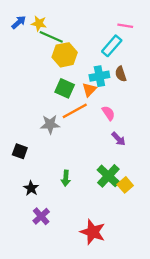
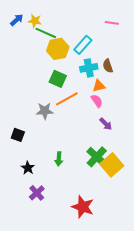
cyan rectangle: (112, 46) -> (83, 45), moved
orange triangle: (89, 90) -> (99, 86), moved, turned 32
yellow square: (125, 185) -> (112, 165), size x1.6

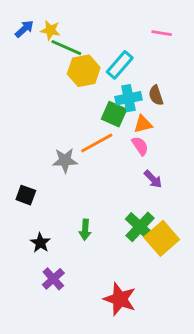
green square: (58, 79) -> (114, 114), moved

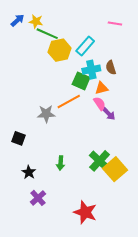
purple arrow: (153, 179) -> (109, 114), moved

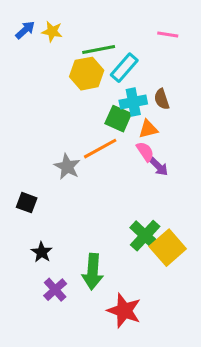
green line: (47, 34) -> (99, 50), moved, turned -35
gray star: (46, 114) -> (67, 167), turned 30
green arrow: (61, 163) -> (93, 272), moved, size x1.6

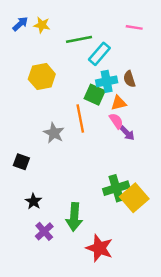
yellow hexagon: (87, 74) -> (42, 77), moved
orange line: (100, 149) -> (80, 119), turned -72
green cross: (145, 236) -> (116, 188), turned 30

